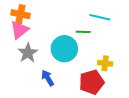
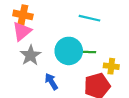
cyan line: (100, 17) -> (89, 18), moved
green line: (83, 32) -> (88, 52), moved

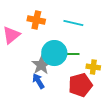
orange cross: (23, 15) -> (36, 20), moved
gray star: (31, 55) -> (41, 65), moved

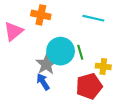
cyan line: (73, 23) -> (93, 18), moved
green line: (72, 54) -> (80, 52), turned 72

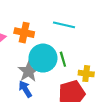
orange cross: (41, 15) -> (24, 33), moved
cyan line: (93, 18) -> (64, 25), moved

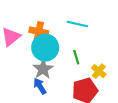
cyan circle: (43, 58) -> (45, 48), moved
yellow cross: (86, 74) -> (99, 71), turned 32

